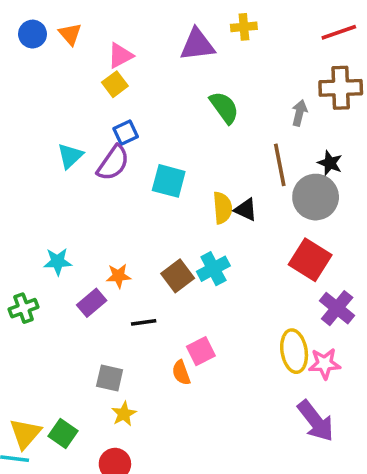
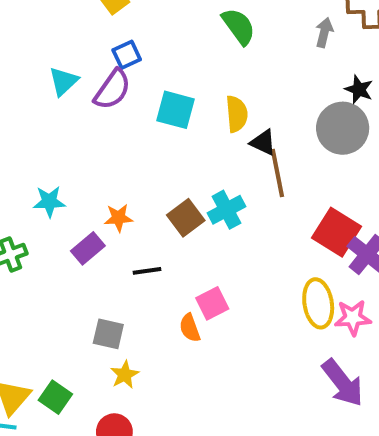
brown line: (280, 165) -> (277, 173), moved
yellow semicircle: (222, 208) -> (237, 114), moved
red square: (310, 260) -> (336, 232), moved

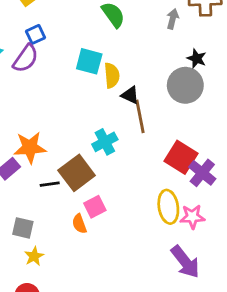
cyan square: (176, 110) -> (89, 61), moved
orange star: (118, 218) -> (30, 147), size x1.6
brown square: (186, 218) -> (77, 173), moved, size x1.4

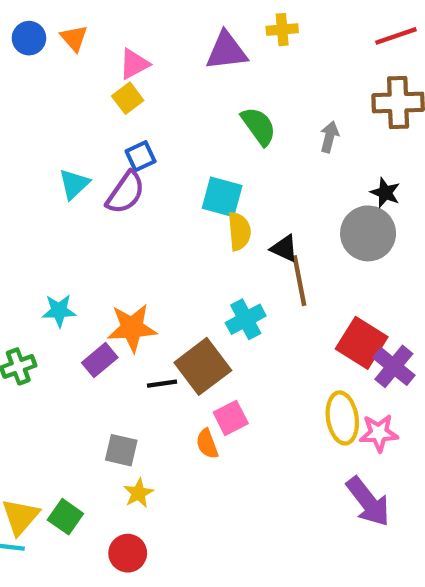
gray arrow: (173, 19) -> (329, 137), moved
yellow semicircle: (112, 75) -> (239, 231), moved

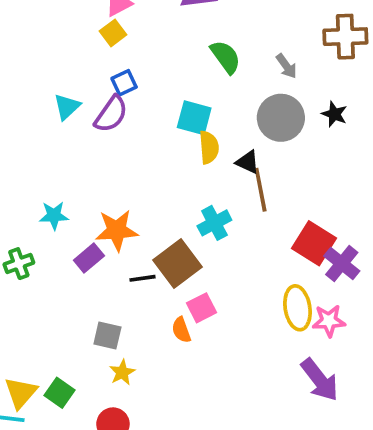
gray arrow: (329, 137) -> (286, 66), turned 130
gray circle: (368, 233) -> (281, 118), moved

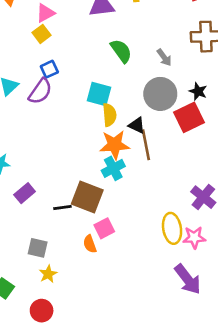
orange star: (117, 230) -> (115, 145), moved
red square: (314, 243) -> (189, 117), moved, turned 32
brown square: (178, 264) -> (87, 197), turned -32

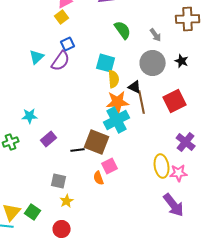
red square: (189, 117) -> (175, 101), moved
cyan cross: (113, 168) -> (117, 120), size x1.4

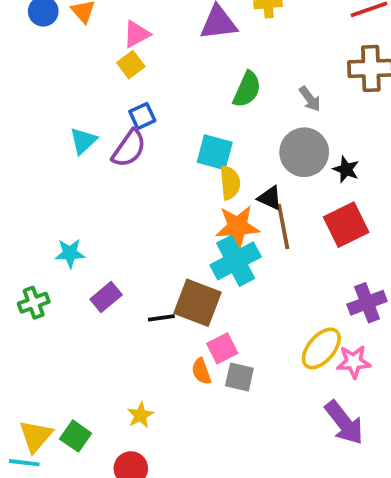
green semicircle: (123, 30) -> (247, 89), turned 60
black star: (182, 61) -> (346, 169), moved
purple cross: (186, 142) -> (367, 303), turned 30
yellow ellipse: (162, 166) -> (321, 348), turned 50
gray square: (59, 181) -> (239, 377), moved

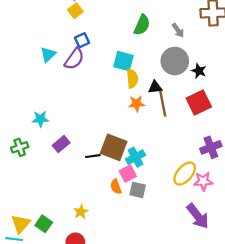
black triangle: (270, 198) -> (155, 87), turned -32
orange star: (238, 227) -> (137, 104), size x0.7
cyan cross: (236, 261) -> (135, 157), moved, size x0.7

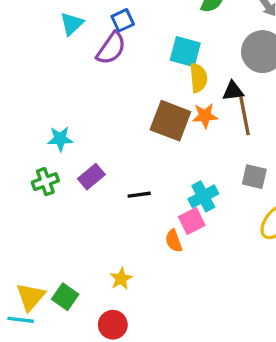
cyan triangle: (48, 54) -> (72, 24), moved
green cross: (20, 147) -> (45, 182), moved
brown square: (114, 147) -> (170, 121), moved
gray square: (138, 190) -> (254, 177), moved

